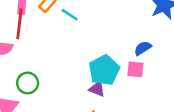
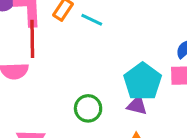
green circle: (28, 83) -> (88, 108), moved

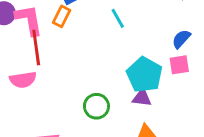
cyan line: (92, 20) -> (118, 18), moved, turned 42

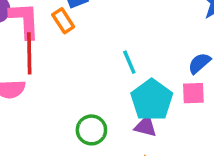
orange rectangle: (62, 16) -> (63, 21), turned -66
cyan line: (118, 18) -> (129, 62), moved

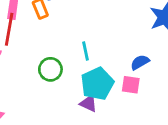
green circle: (91, 130) -> (50, 69), moved

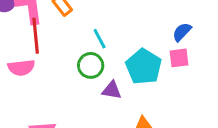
cyan line: (86, 51) -> (100, 39), moved
purple triangle: (89, 103) -> (112, 90), moved

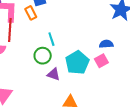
blue semicircle: (182, 32) -> (106, 44), turned 32
pink square: (179, 58) -> (101, 61), turned -32

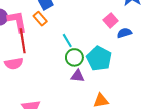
green circle: (43, 56) -> (74, 57), moved
pink square: (101, 61) -> (111, 20), moved

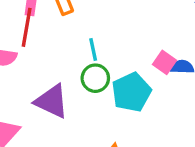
pink square: (111, 20) -> (165, 62), moved, turned -32
purple triangle: (78, 76) -> (52, 101), moved, size x1.6

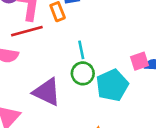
red line: (27, 27) -> (27, 31), turned 64
pink square: (165, 62) -> (140, 61), turned 36

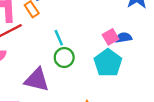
cyan pentagon: (112, 85) -> (108, 63), moved

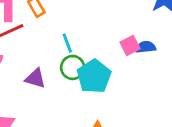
cyan pentagon: (108, 63) -> (94, 76), moved
purple triangle: (37, 80) -> (35, 78), moved, size x0.7

